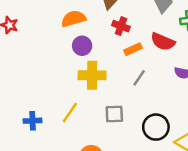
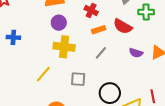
blue cross: (33, 121) -> (13, 37), moved

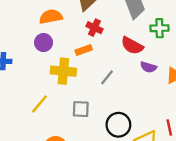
purple circle: (59, 23) -> (44, 43), moved
orange rectangle: (99, 30) -> (84, 50), moved
purple semicircle: (136, 53) -> (148, 67), moved

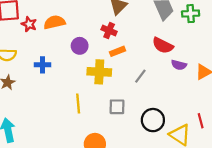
orange semicircle: (51, 17) -> (54, 22), moved
red cross: (94, 28) -> (109, 31), moved
green cross: (159, 28) -> (191, 14), moved
yellow line: (39, 104) -> (78, 104), turned -42

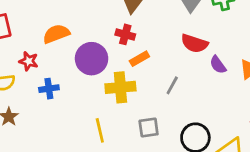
red star: (29, 24) -> (29, 61), moved
purple circle: (80, 46) -> (92, 59), size x1.5
purple semicircle: (179, 65) -> (218, 65), turned 48

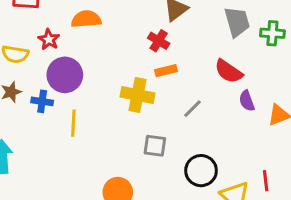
purple circle: (92, 59) -> (65, 75), moved
blue cross: (49, 89) -> (42, 101), moved
yellow line: (100, 130) -> (73, 123), moved

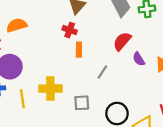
orange rectangle: (166, 71) -> (79, 50), turned -64
red semicircle: (229, 71) -> (122, 41), turned 108
yellow cross: (137, 95) -> (50, 89), moved

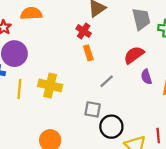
orange rectangle: (79, 50) -> (88, 53), turned -32
gray square: (82, 103) -> (93, 109), moved

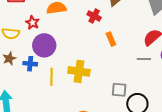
red cross: (84, 31) -> (94, 16), moved
gray line: (107, 81) -> (144, 59), moved, turned 48

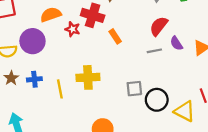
red cross: (94, 16) -> (93, 15), size x1.5
red star: (32, 23) -> (72, 29), moved
purple circle: (44, 45) -> (32, 41), moved

